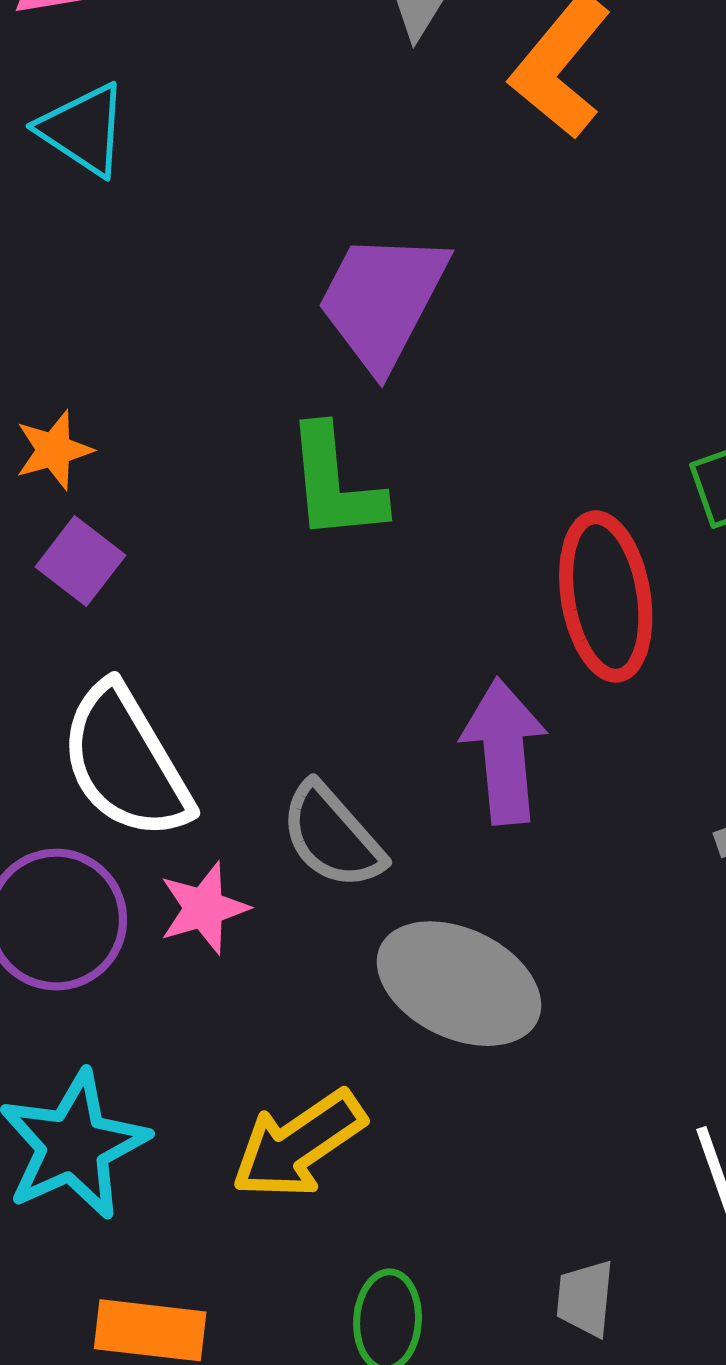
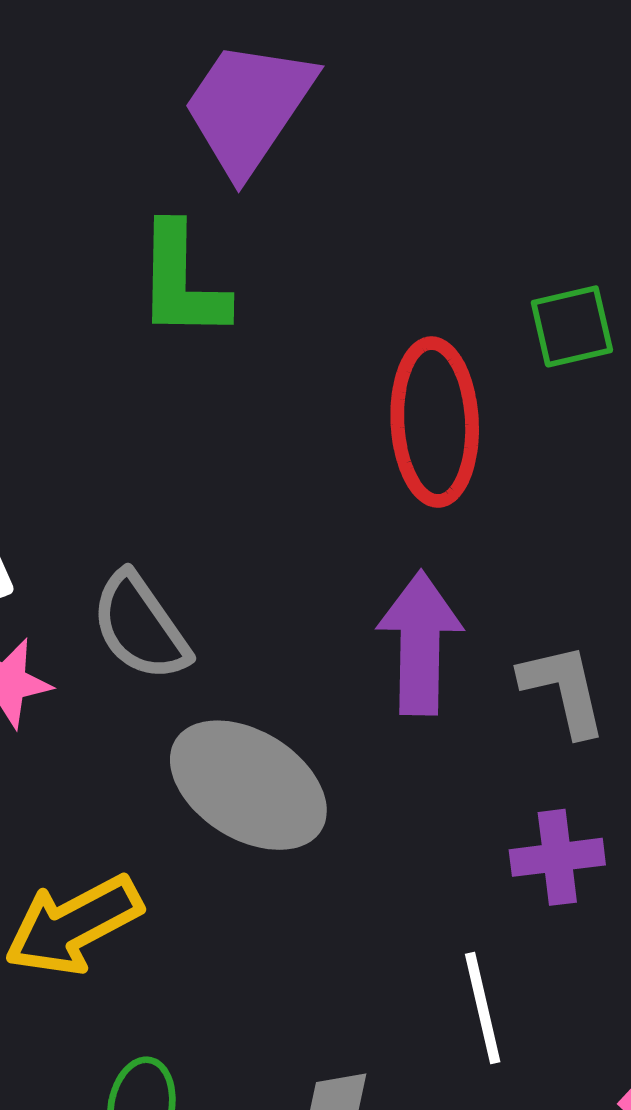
purple arrow: (504, 751) -> (420, 643), moved

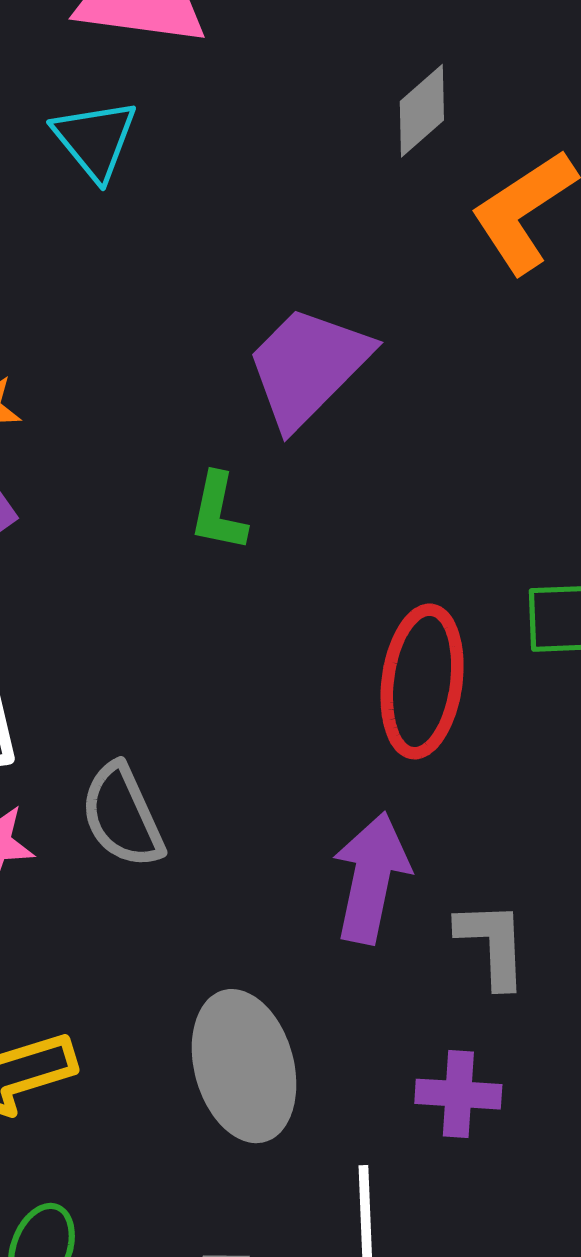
green L-shape: (182, 282) -> (218, 512), size x0.7
gray ellipse: (248, 785) -> (244, 1066), moved, turned 32

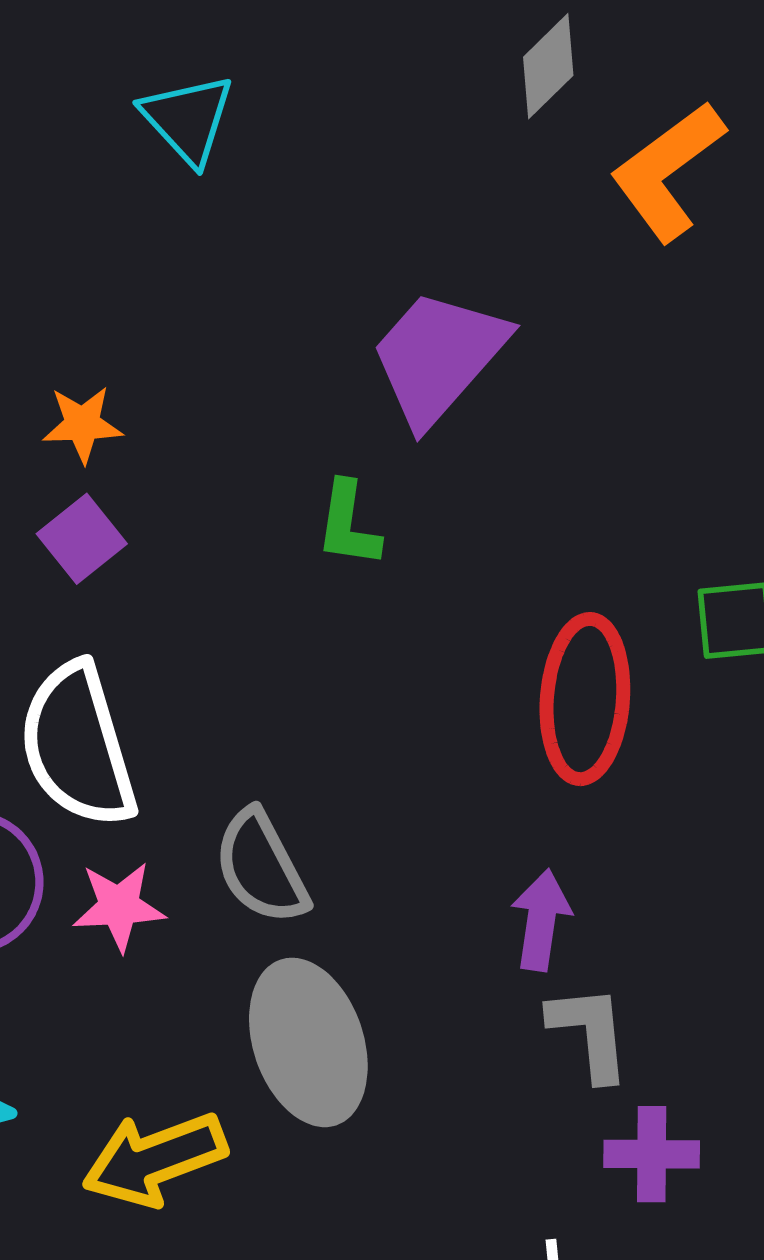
purple arrow: (371, 878) -> (541, 920), size x0.7
gray L-shape: (492, 944) -> (590, 1033), moved
gray ellipse: (244, 1066) -> (308, 1042), moved

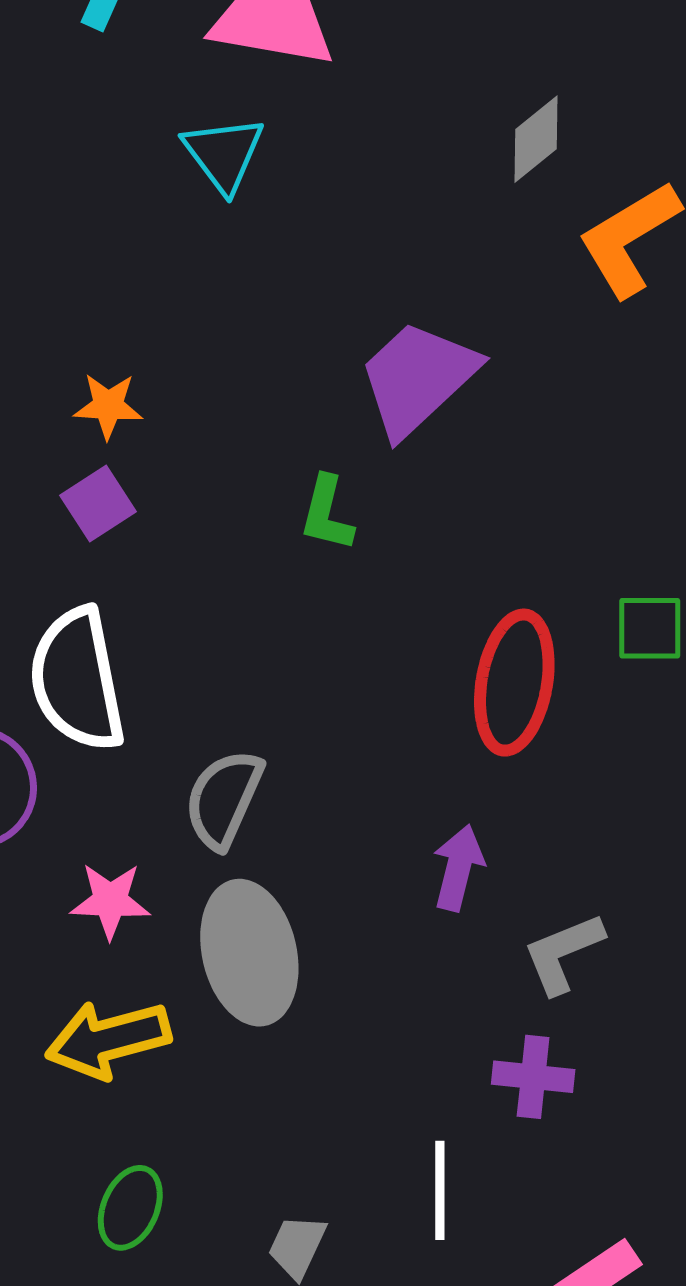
gray semicircle: (261, 867) -> (224, 799), turned 46
pink star: (119, 906) -> (110, 901), moved
gray L-shape: (590, 1033) -> (563, 953), moved, turned -112

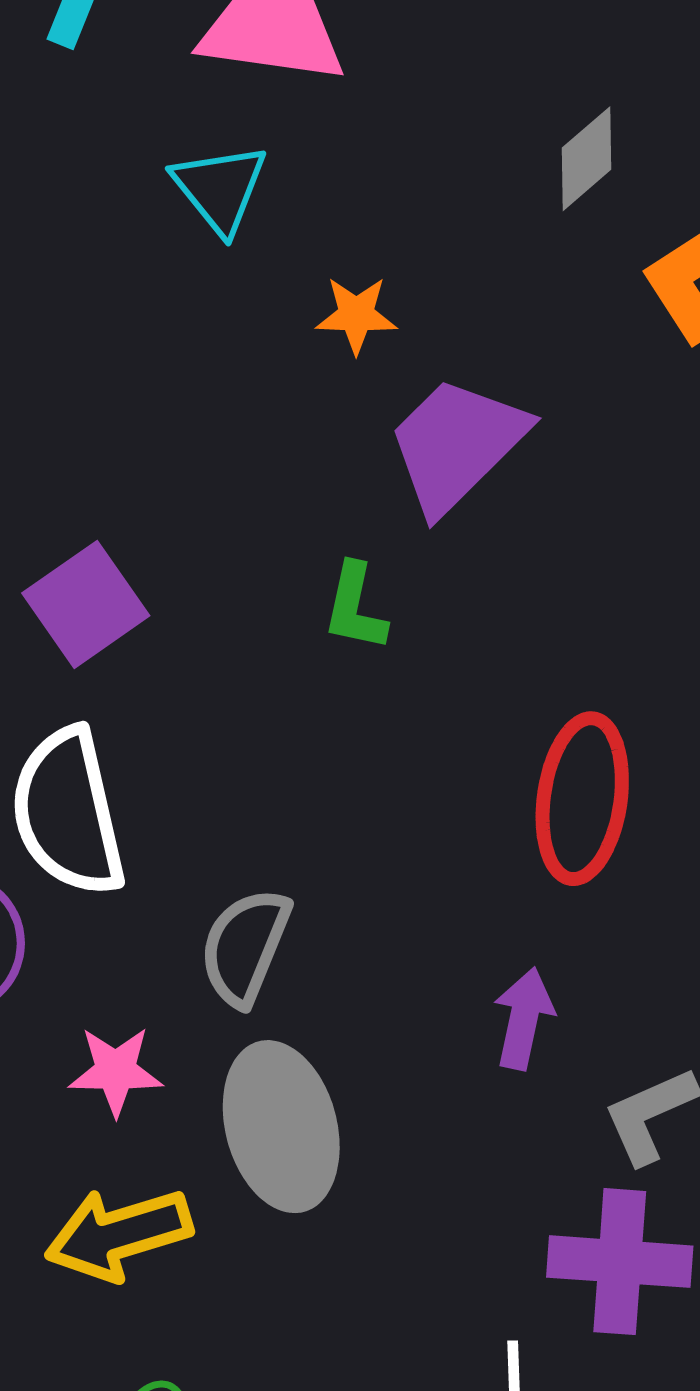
orange star: (108, 406) -> (356, 315), moved
purple square: (98, 504) -> (86, 604), size x1.4
purple cross: (533, 1077) -> (620, 1262), size x1.5

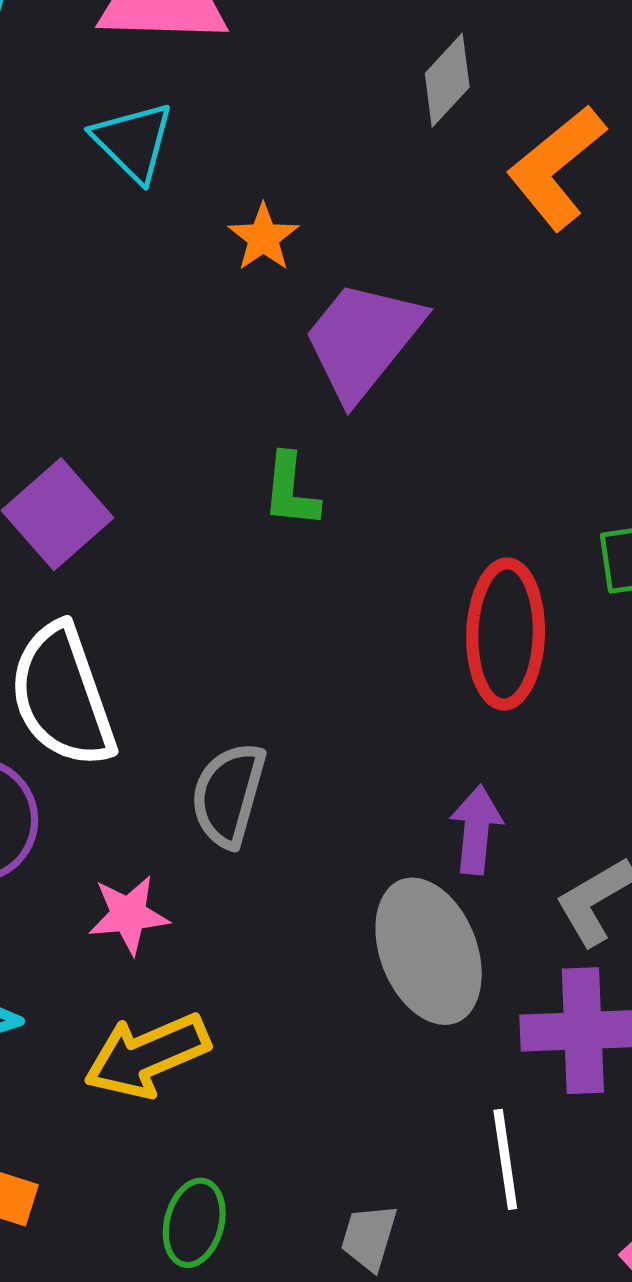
orange star: (356, 315) -> (263, 238), turned -30
gray ellipse: (281, 1127) -> (429, 951), moved

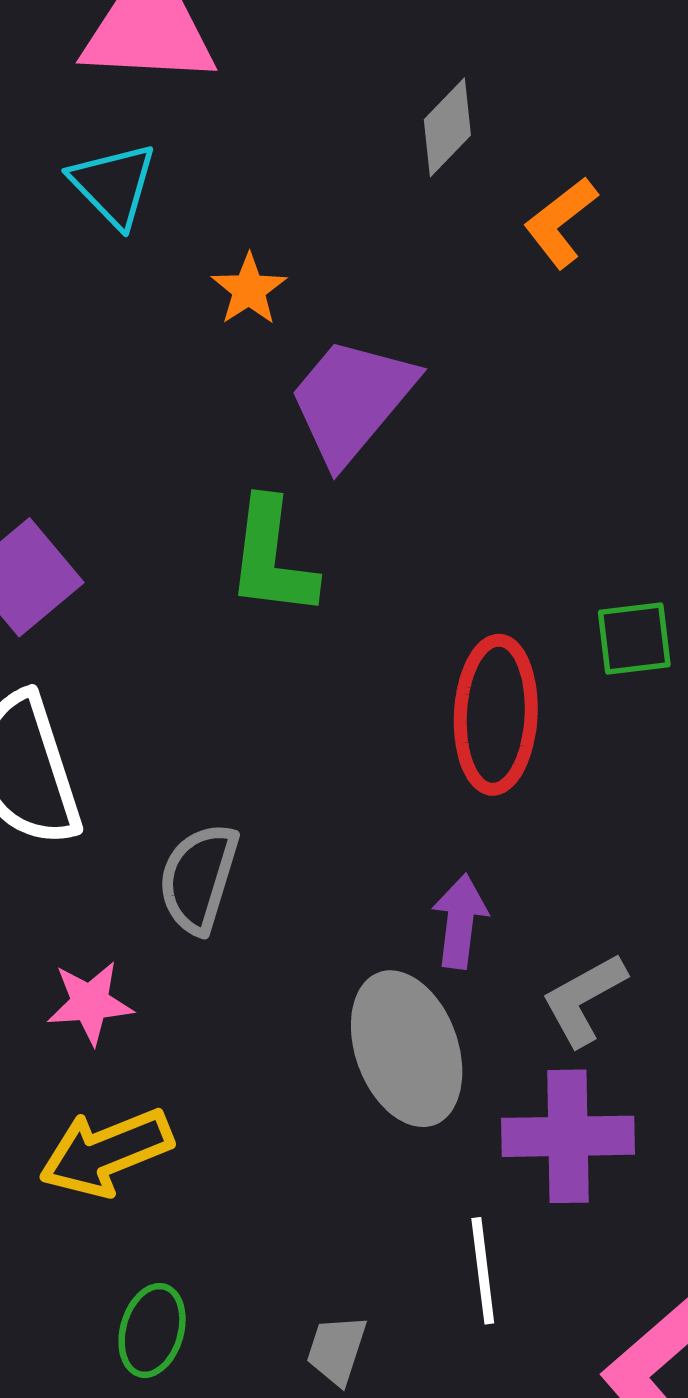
orange L-shape: (556, 167) -> (561, 222), size x0.7
green L-shape: (291, 490) -> (272, 558), size x1.5

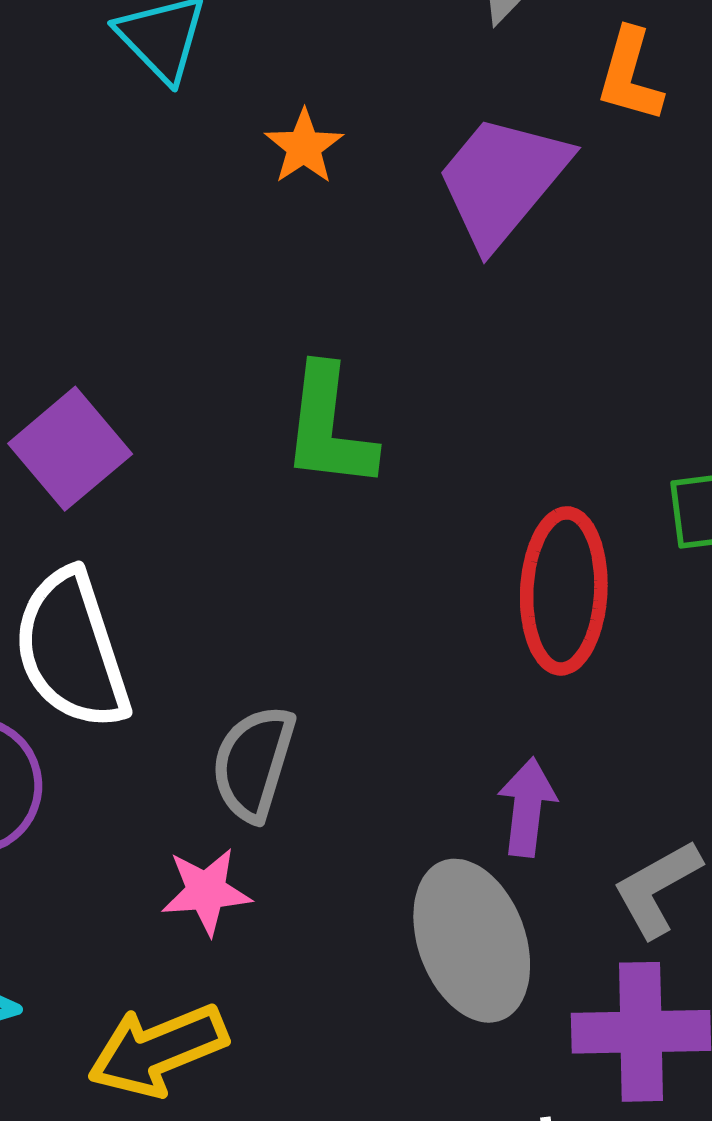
orange L-shape: (561, 222) -> (630, 75), turned -36
purple trapezoid: (352, 400) -> (502, 180), moved
pink star: (90, 1003) -> (206, 891), moved

